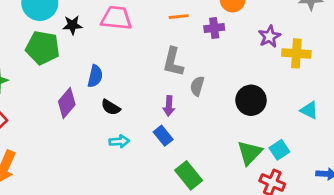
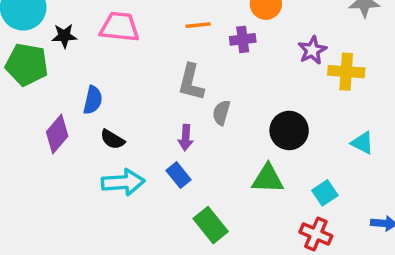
cyan arrow: (119, 141) -> (123, 182), size x1.6
green triangle: (250, 153) -> (268, 179), moved, turned 48

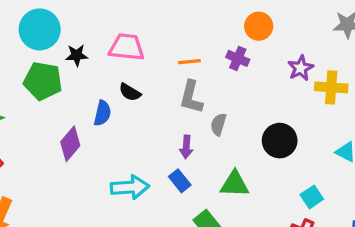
orange line: (198, 25) -> (189, 62), moved
purple cross: (243, 39) -> (238, 58), turned 30
black semicircle: (112, 139) -> (130, 92), moved
green triangle: (268, 179) -> (235, 184), moved

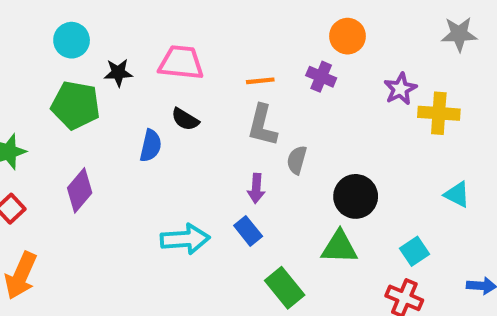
cyan circle: (40, 29) -> (72, 40), size x0.7
black circle: (280, 141) -> (356, 196), moved
purple diamond: (70, 144) -> (80, 190), moved
green triangle: (235, 184) -> (339, 247), moved

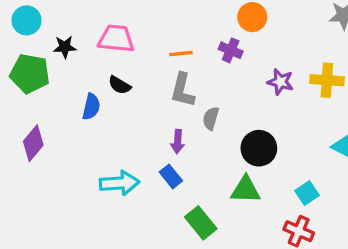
purple star: (400, 89) -> (280, 82), moved, turned -30

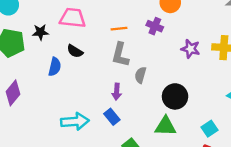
black star: (65, 47) -> (40, 32), moved

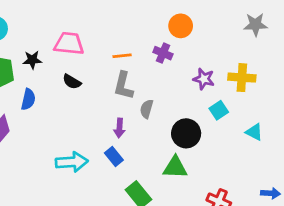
blue semicircle: (55, 67) -> (28, 99), moved
cyan square: (210, 129) -> (219, 110), moved

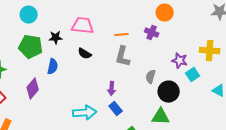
purple star: (204, 79) -> (180, 61), moved
gray semicircle: (147, 109) -> (151, 77), moved
purple arrow: (119, 128) -> (112, 89), moved

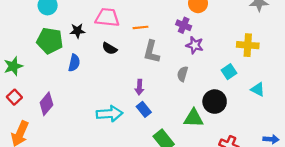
orange line: (122, 35) -> (140, 27), moved
purple star: (180, 61) -> (195, 45), moved
purple diamond: (33, 89) -> (46, 104), moved
black circle: (169, 92) -> (215, 102), moved

